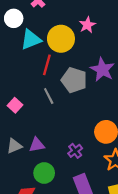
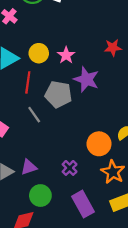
pink star: (87, 25) -> (66, 55), moved
yellow circle: (61, 39) -> (39, 53), size x0.7

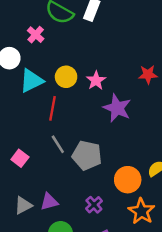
gray pentagon: (58, 94) -> (87, 155), moved

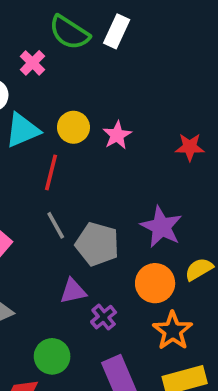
red star: (148, 74) -> (190, 147), moved
purple star: (117, 108) -> (161, 227), moved
purple triangle: (49, 202) -> (73, 291), moved

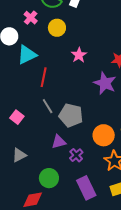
yellow circle: (73, 127) -> (57, 28), moved
purple star: (161, 227) -> (105, 83), moved

